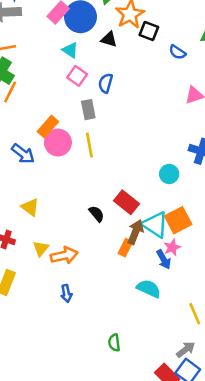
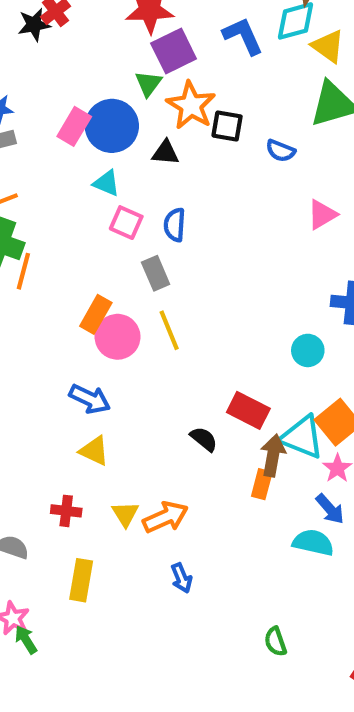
blue arrow: (23, 154) -> (90, 399), moved
blue arrow: (164, 259) -> (330, 509), moved

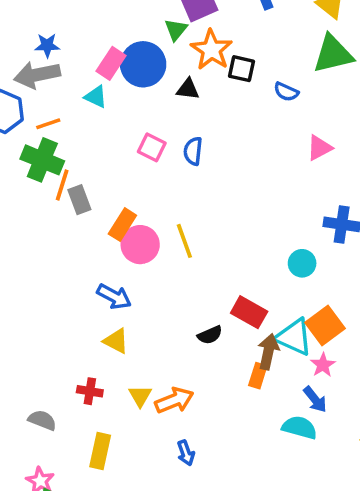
cyan triangle: (106, 183) -> (96, 97), moved
gray rectangle: (156, 273) -> (79, 200), moved
black semicircle: (204, 439) -> (210, 335), turned 115

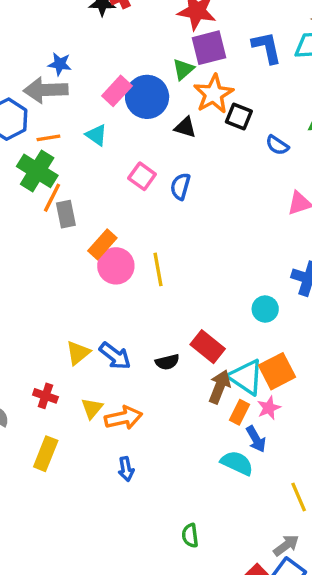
cyan triangle: (96, 97) -> (96, 135), moved
blue arrow: (114, 297) -> (115, 356), moved
yellow triangle: (116, 341) -> (78, 353), turned 44
orange rectangle: (258, 376) -> (240, 412), moved

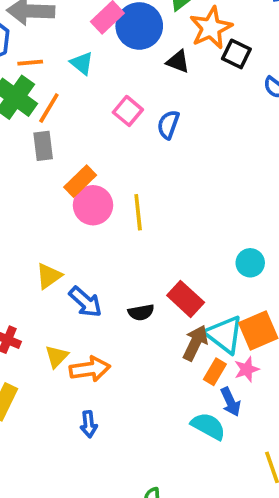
orange line: (52, 198) -> (49, 108), moved
yellow triangle: (78, 353) -> (49, 276), moved

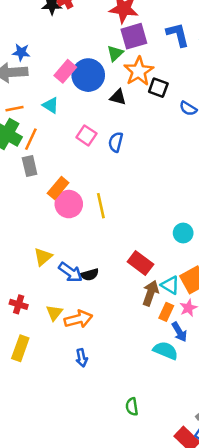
black semicircle: (141, 312) -> (90, 275), moved
cyan triangle: (224, 334) -> (170, 285), size x0.7

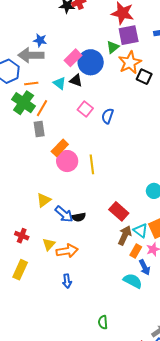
black triangle: (118, 97) -> (76, 80), moved

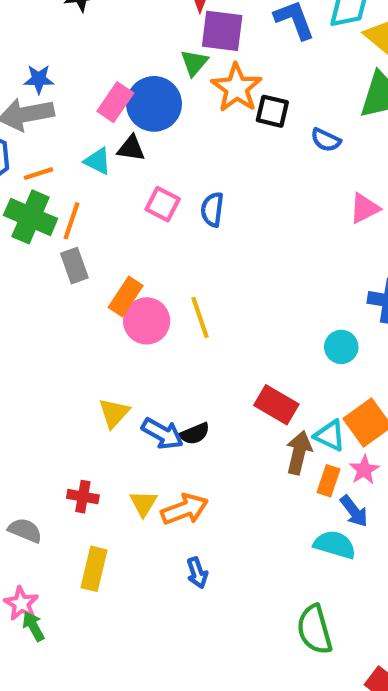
purple square: (129, 35) -> (222, 31), turned 30
green semicircle: (103, 322) -> (314, 630), moved, size x1.6

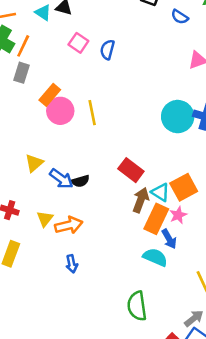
gray rectangle: (74, 266) -> (22, 73), turned 30
cyan circle: (341, 347) -> (178, 117), moved, size x1.6
orange rectangle: (328, 481) -> (156, 219), size x1.6

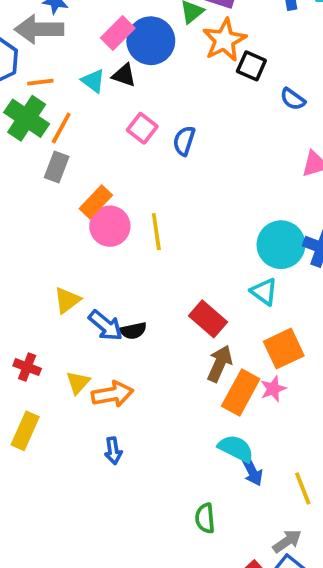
cyan triangle: (160, 192) -> (264, 292), moved
blue arrow: (169, 239) -> (252, 471), moved
green semicircle: (137, 306) -> (205, 518), size x0.7

